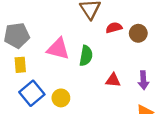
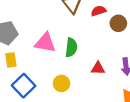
red semicircle: (114, 28) -> (98, 11), moved
yellow circle: (61, 98) -> (61, 83), moved

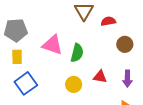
brown circle: (118, 23) -> (125, 44), moved
yellow circle: (61, 83) -> (74, 84), moved

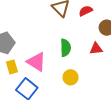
pink triangle: (52, 45) -> (36, 62), moved, turned 30
red triangle: (100, 77) -> (96, 49), moved

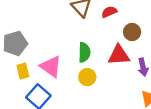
red triangle: (96, 49) -> (119, 55), size x1.5
yellow circle: (71, 77) -> (87, 77), moved

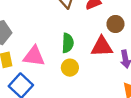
pink triangle: (51, 67) -> (34, 56), turned -30

